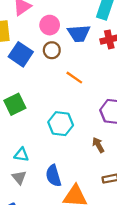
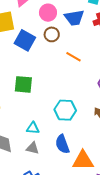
green square: (15, 104) -> (23, 84), turned 36
cyan hexagon: (61, 124) -> (65, 110), moved
gray triangle: (19, 177) -> (32, 148), turned -32

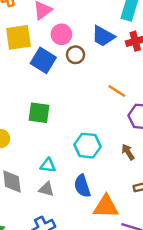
pink circle: (48, 13) -> (61, 34), moved
blue trapezoid: (74, 18) -> (103, 36), turned 35
orange line: (73, 57) -> (117, 91), moved

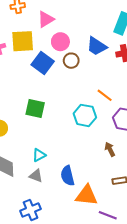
cyan hexagon: (87, 146) -> (85, 115), moved
cyan triangle: (48, 165) -> (39, 155), turned -40

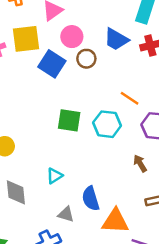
green square: (35, 109) -> (69, 120), moved
gray triangle: (36, 176) -> (66, 214), moved

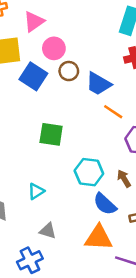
blue trapezoid: (116, 39) -> (98, 84), moved
cyan hexagon: (107, 124) -> (89, 172), moved
blue semicircle: (91, 199) -> (105, 204), moved, turned -30

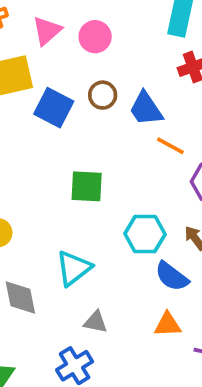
pink circle: (54, 48) -> (95, 37), moved
blue trapezoid: (98, 84) -> (146, 109), turned 32
cyan triangle: (36, 191) -> (74, 268), size x1.5
orange triangle: (99, 238) -> (168, 325), size x0.7

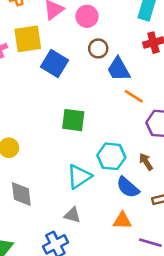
brown circle: (103, 95) -> (98, 48), moved
cyan triangle: (74, 268) -> (79, 177), moved

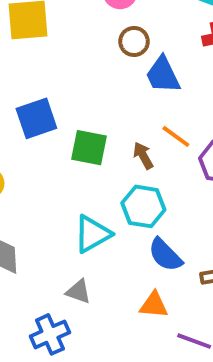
blue square: (54, 63) -> (36, 118), moved, turned 36
orange line: (134, 96) -> (176, 136), moved
brown arrow: (146, 162) -> (143, 156), moved

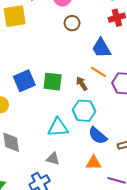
blue trapezoid: (163, 75) -> (101, 48), moved
blue square: (36, 118) -> (24, 81), moved
cyan triangle: (93, 234) -> (58, 127), turned 30

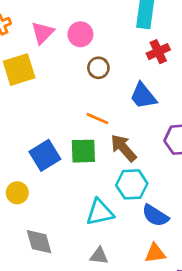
orange line: (98, 72) -> (97, 119), moved
brown arrow: (82, 84) -> (123, 148), size x1.5

